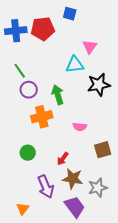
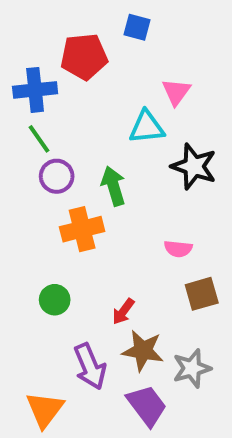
blue cross: (16, 31) -> (35, 90), moved
black star: (99, 85) -> (194, 166), turned 30
pink semicircle: (80, 127) -> (178, 249), moved
orange triangle: (23, 209) -> (45, 409), size x1.5

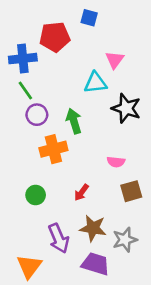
red arrow: (123, 311) -> (81, 192), moved
purple trapezoid: (147, 406) -> (96, 264), turned -36

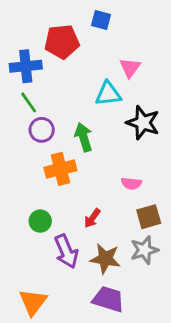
purple arrow: (59, 238) -> (66, 251), moved
gray star: (125, 240) -> (144, 250), moved

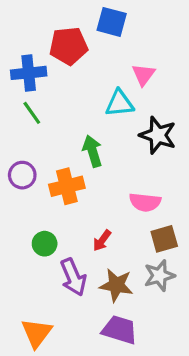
blue square: (101, 20) -> (112, 22), size x1.4
purple circle: (42, 130) -> (22, 175), moved
pink semicircle: (131, 183) -> (145, 202), size x1.4

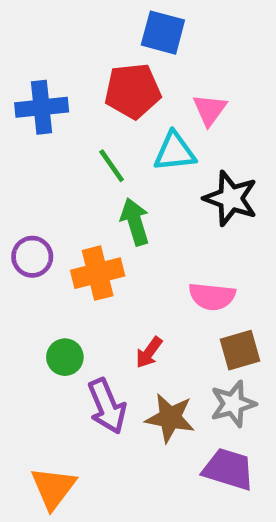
red pentagon: (68, 46) -> (133, 91), moved
green line: (32, 113) -> (112, 166), moved
purple trapezoid: (120, 330) -> (228, 469), moved

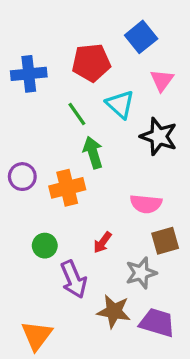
blue square: (163, 33) -> (141, 37), moved, turned 36
pink triangle: (210, 110) -> (162, 80), moved
cyan triangle: (175, 152) -> (120, 104), turned 48
gray star: (233, 404) -> (141, 273), moved
brown star: (170, 418) -> (114, 311), moved

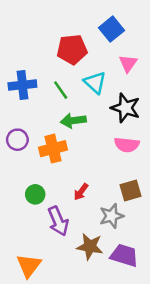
blue cross: (29, 74) -> (22, 85), moved
green arrow: (93, 152) -> (73, 121), turned -80
pink semicircle: (146, 204) -> (127, 145), moved

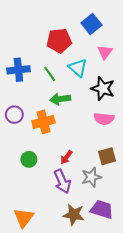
purple arrow: (58, 221) -> (62, 181), moved
brown star: (90, 246) -> (74, 215), moved

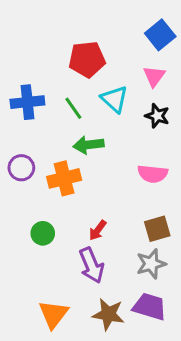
blue square: (91, 24) -> (160, 35), moved
black star: (103, 89) -> (157, 116), moved, size x0.7
gray star: (91, 177) -> (151, 264), moved
orange triangle: (24, 218) -> (53, 314), moved

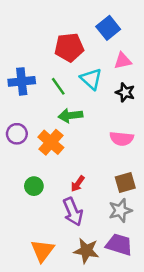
blue square: (160, 35) -> (108, 28), moved
pink triangle: (154, 76) -> (123, 61), turned 42
orange cross: (64, 178) -> (51, 142), turned -35

